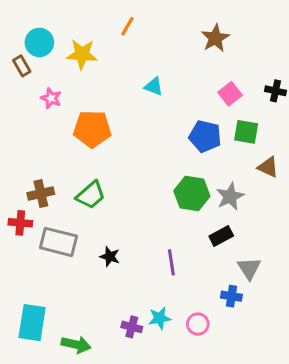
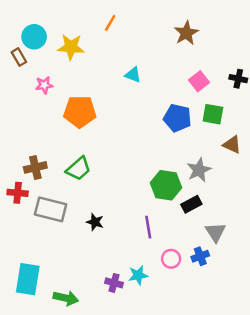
pink star: (51, 98) -> (44, 85), turned -30
green hexagon: (192, 193) -> (166, 185), moved
blue cross: (231, 296) -> (200, 256), turned -30
pink circle: (198, 324) -> (171, 259), moved

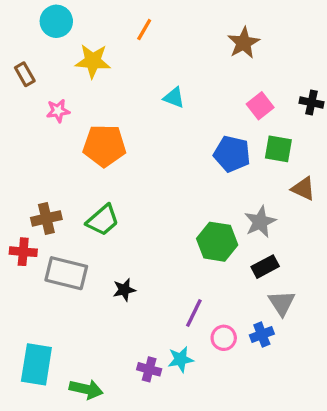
cyan circle: (34, 37) -> (56, 21), moved
black rectangle: (191, 204) -> (265, 267), moved
black star: (95, 222) -> (124, 290), turned -30
purple line: (148, 227) -> (194, 313), moved, turned 35

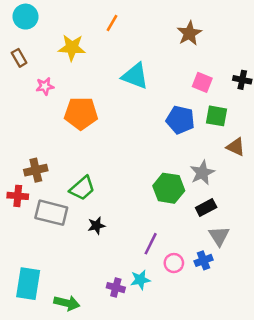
cyan circle: (56, 21) -> (25, 17), moved
cyan triangle: (174, 98) -> (135, 76), size x1.6
pink square: (260, 106) -> (202, 82), turned -30
green trapezoid: (103, 220) -> (82, 188), moved

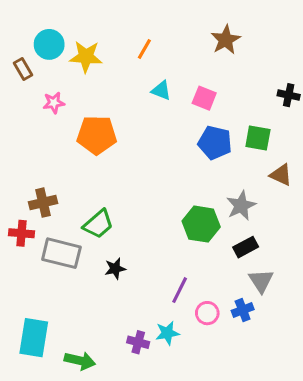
cyan circle: (25, 17) -> (49, 44), moved
orange line: (112, 23) -> (144, 49), moved
cyan triangle: (135, 76) -> (161, 90), size x0.6
pink square: (202, 82) -> (204, 98), moved

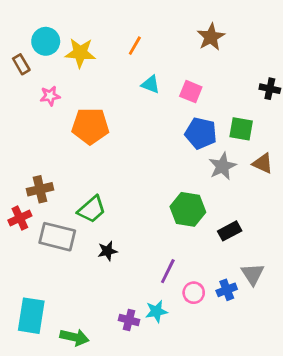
gray star: (241, 206) -> (222, 166), moved
red cross: (21, 233) -> (20, 218), turned -30
gray triangle: (261, 281) -> (253, 274), moved

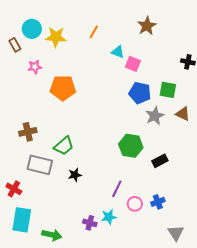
cyan triangle: (151, 84) -> (118, 52), moved
red cross: (20, 218) -> (14, 189), moved, turned -35
gray triangle: (253, 274) -> (176, 233), moved

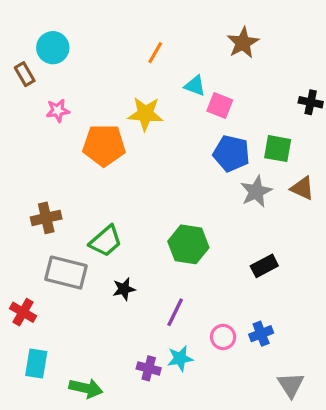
yellow star: (56, 37) -> (145, 114), moved
green hexagon: (131, 146) -> (188, 244), moved
purple line: (117, 189) -> (175, 312), moved
cyan rectangle: (22, 220) -> (36, 363), size x0.7

